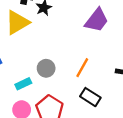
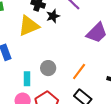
cyan rectangle: (23, 84) -> (27, 79), turned -72

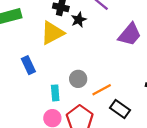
orange line: (79, 72) -> (102, 90), moved, turned 30

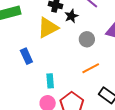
gray circle: (78, 79) -> (87, 39), moved
orange line: (102, 90) -> (91, 68), moved

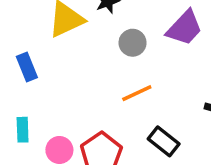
cyan rectangle: (50, 81) -> (23, 130), moved

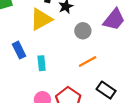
cyan rectangle: (23, 130) -> (42, 63), moved

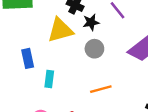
gray circle: (83, 31) -> (94, 49), moved

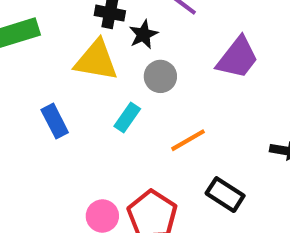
yellow triangle: (60, 30) -> (96, 60), turned 40
cyan rectangle: (49, 79) -> (127, 117), moved, turned 42

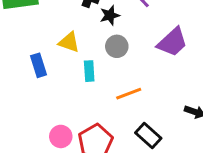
yellow triangle: (96, 60) -> (69, 42), moved, size x0.7
cyan rectangle: (127, 117) -> (89, 71), turned -48

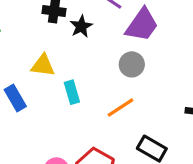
purple trapezoid: (172, 42) -> (142, 25), moved
gray circle: (117, 46) -> (132, 64), moved

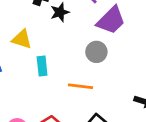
orange line: (121, 107) -> (80, 86), turned 30

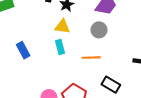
yellow triangle: (22, 39) -> (62, 27), moved

